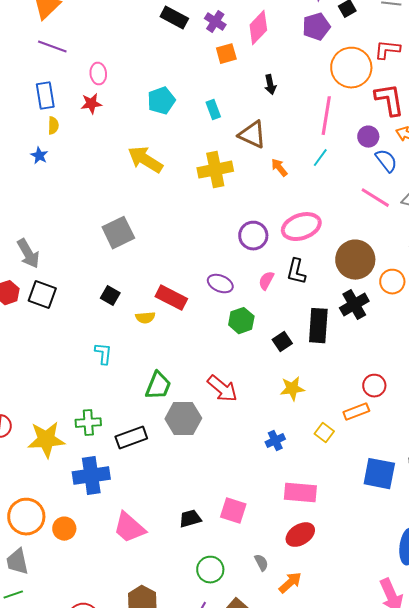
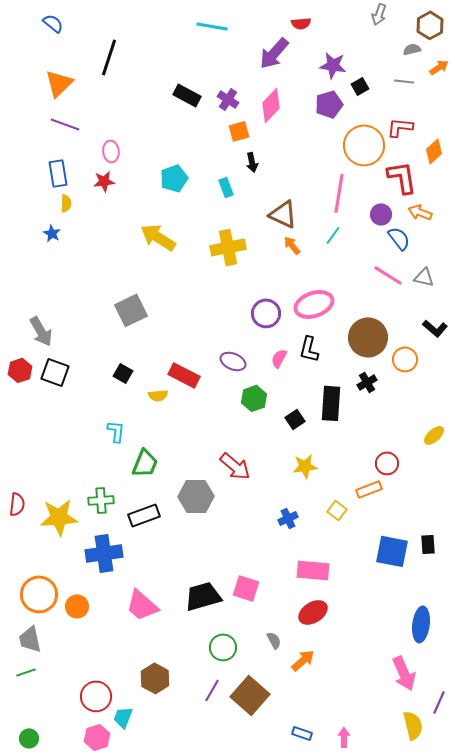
black arrow: (270, 85) -> (252, 162), moved
brown triangle: (252, 135) -> (283, 214), moved
black cross: (354, 305) -> (367, 382), size x0.7
green trapezoid: (158, 386) -> (145, 463), moved
black trapezoid: (190, 519) -> (203, 596), size x1.6

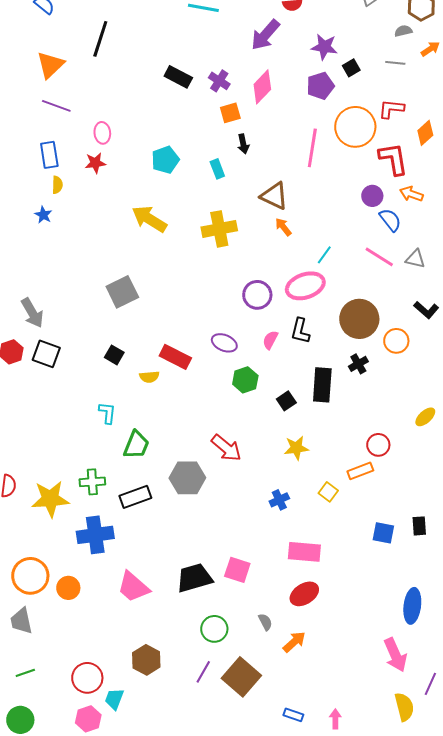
pink line: (339, 193) -> (312, 148), moved
cyan line: (333, 235) -> (324, 255), moved
blue square: (392, 551) -> (383, 533), size x0.7
green line: (26, 672) -> (25, 673), moved
green circle: (29, 738) -> (20, 720), size x1.4

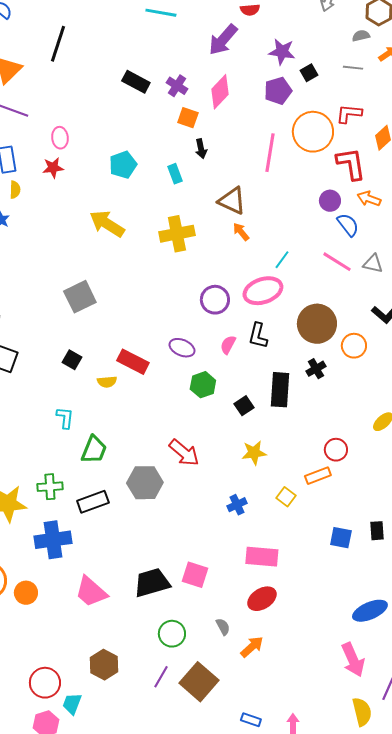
orange square: (230, 113) -> (188, 118), turned 35
blue ellipse: (412, 606) -> (370, 611), turned 60

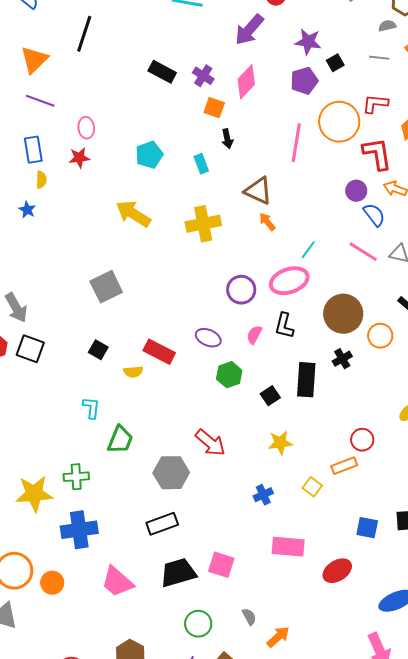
black rectangle: (93, 502) -> (162, 524), moved
red ellipse: (262, 599) -> (337, 571), moved

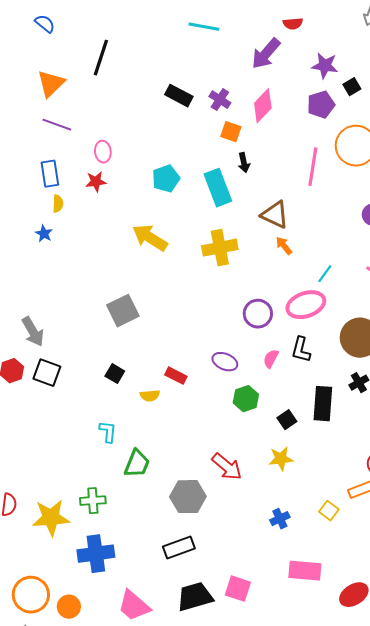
cyan rectangle: (201, 164) -> (218, 188), size x1.8
red rectangle: (159, 352) -> (176, 376), size x0.7
yellow star: (280, 443) -> (281, 459), moved

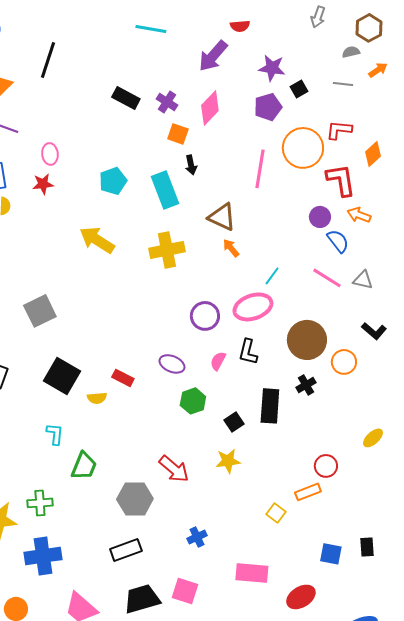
gray square: (123, 311) -> (40, 311), moved
black square: (115, 374) -> (62, 376), size x1.8
blue cross: (280, 519) -> (197, 537), moved

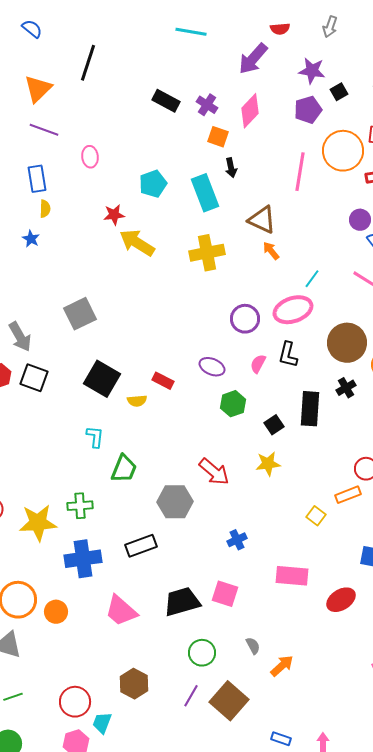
gray arrow: (318, 17) -> (330, 27), moved
red star: (43, 184) -> (114, 215), moved
black rectangle: (126, 550) -> (141, 546), moved

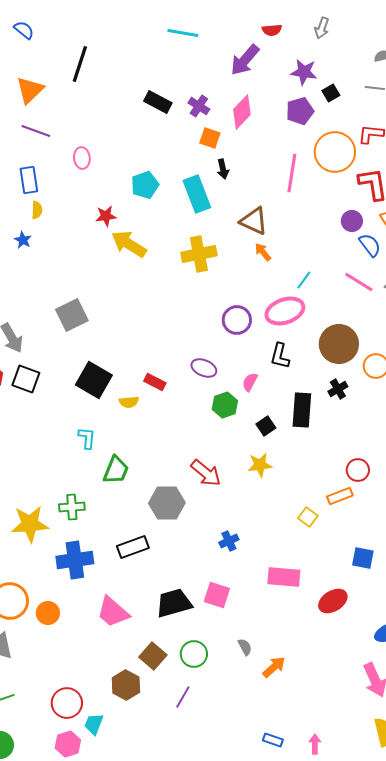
pink semicircle: (258, 364) -> (250, 382), moved
brown square: (229, 701) -> (153, 656), moved, size x0.7

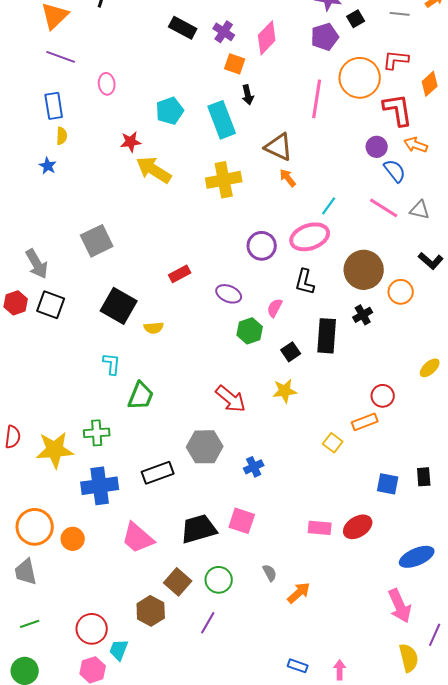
red rectangle: (155, 382) -> (180, 274), moved, turned -55
gray hexagon: (167, 503) -> (205, 447), moved
pink rectangle: (284, 577) -> (320, 528), moved, size x0.7

